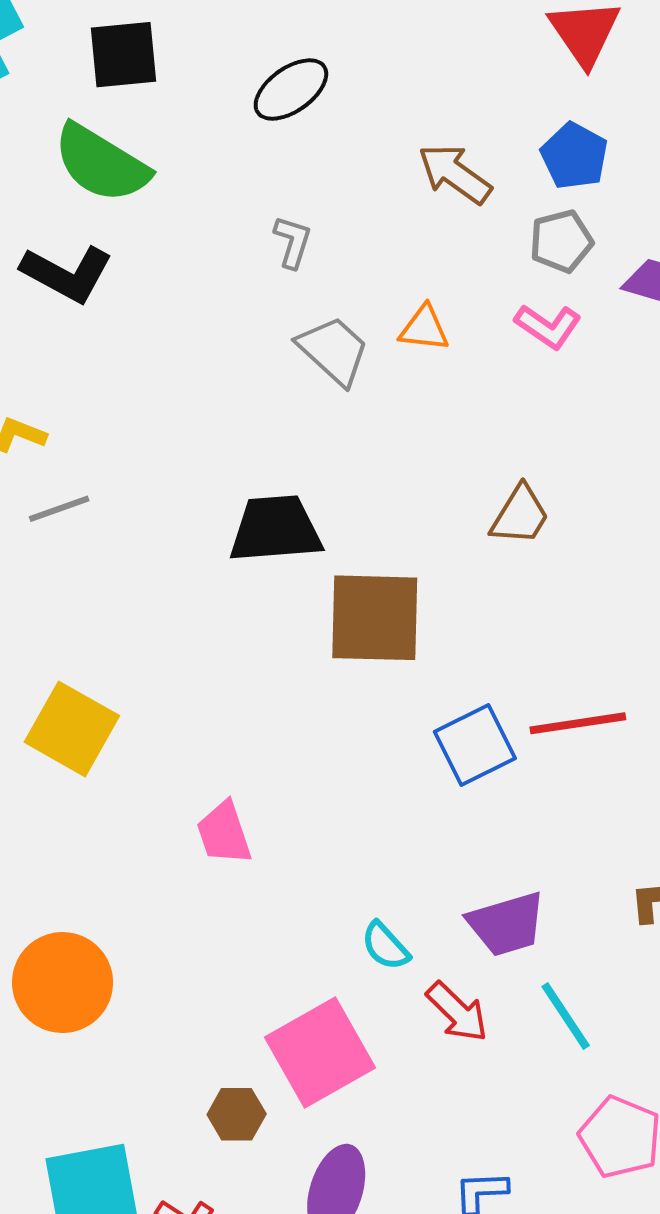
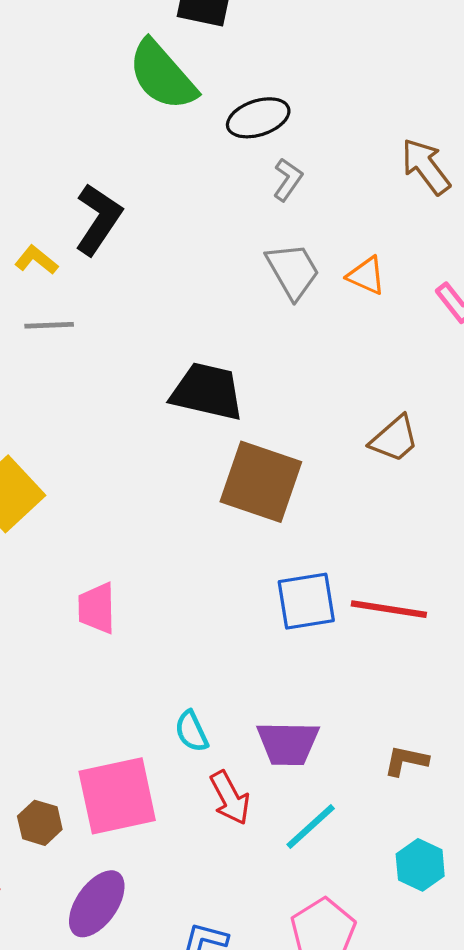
black ellipse: (291, 90) -> (258, 118), moved
black L-shape: (67, 274) -> (98, 219), moved, turned -102
cyan line: (566, 1016) -> (311, 826), turned 64

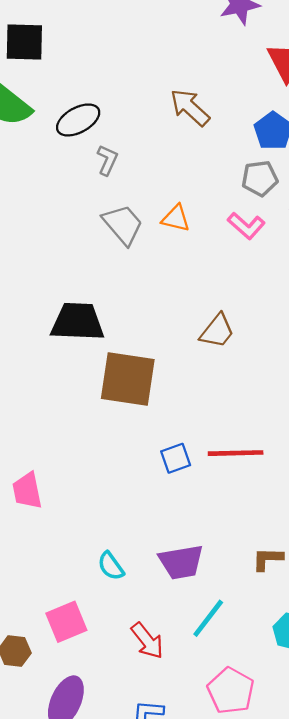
brown arrow: (426, 166) -> (190, 107), moved
blue square: (306, 601) -> (176, 458), size x0.7
pink square: (117, 796) -> (66, 622), size x0.7
red arrow: (230, 798) -> (147, 641), moved

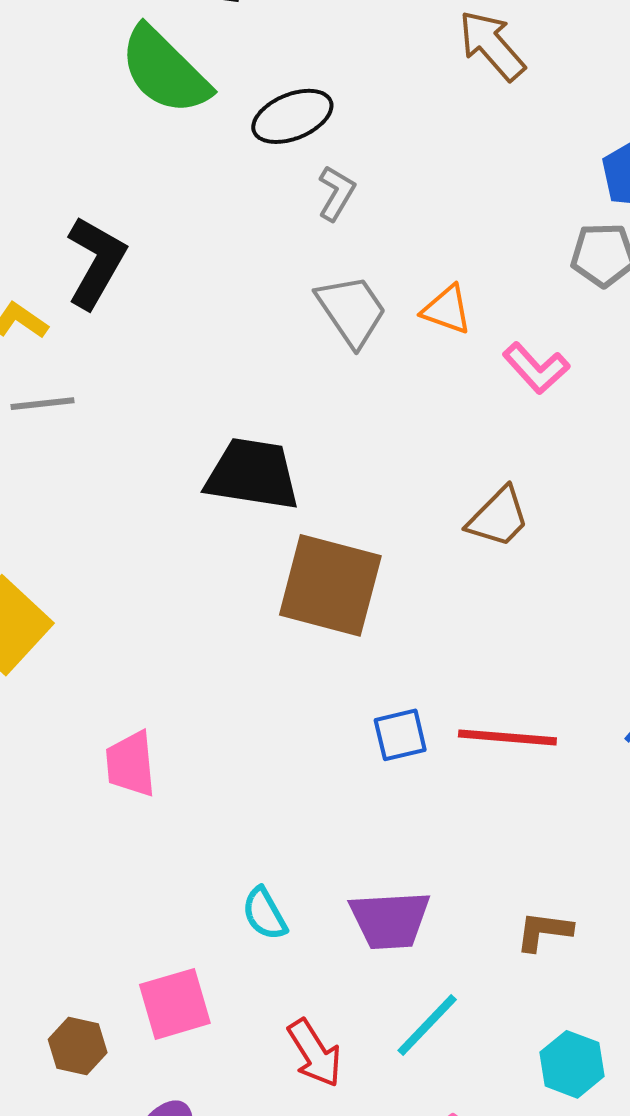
brown arrow: (190, 107) -> (492, 45), moved
pink L-shape: (246, 226) -> (536, 368), moved

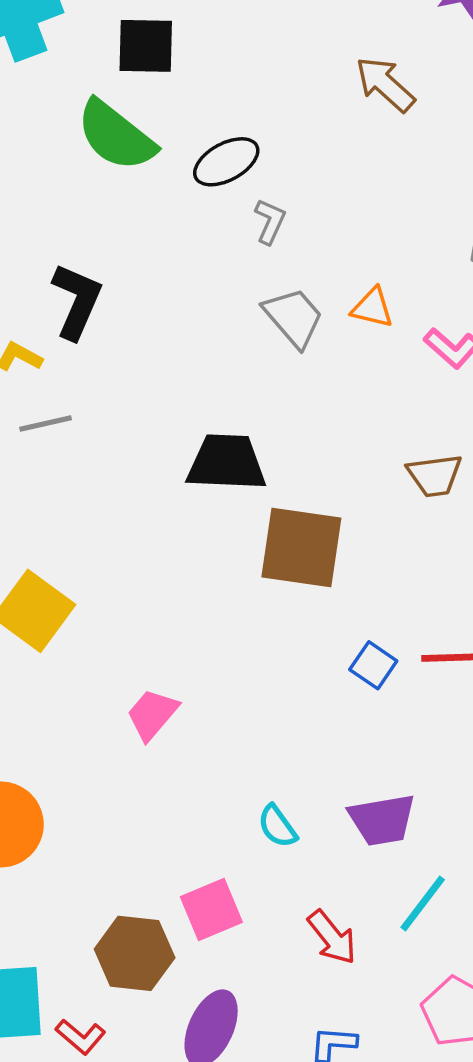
brown trapezoid: (498, 517) -> (435, 475), turned 44
blue square: (400, 735) -> (373, 665), turned -36
pink trapezoid: (131, 764) -> (152, 714), turned 52
brown hexagon: (78, 1046) -> (135, 953), size x1.6

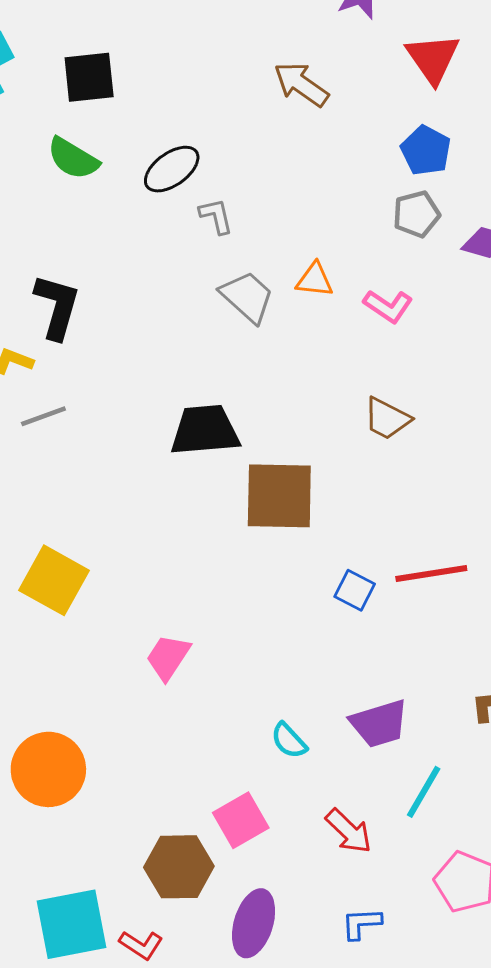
green semicircle: (116, 136) -> (73, 158), size x0.7
gray L-shape: (270, 221) -> (216, 216), turned -30
brown trapezoid: (435, 475) -> (387, 419), turned 42

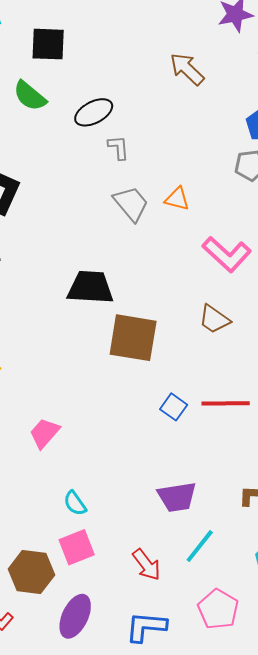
pink L-shape: (388, 306) -> (227, 254), moved, size x1.5
brown trapezoid: (387, 419) -> (214, 319), moved
cyan semicircle: (289, 741) -> (75, 503), moved
blue L-shape: (361, 923) -> (146, 627), size x1.5

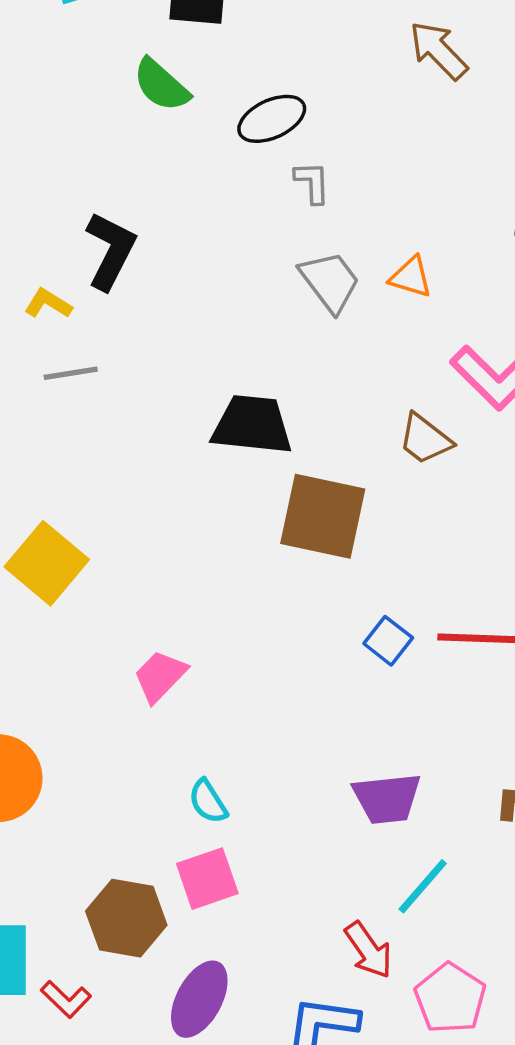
brown trapezoid: (214, 319) -> (425, 439), moved
red arrow: (147, 565) -> (368, 950), moved

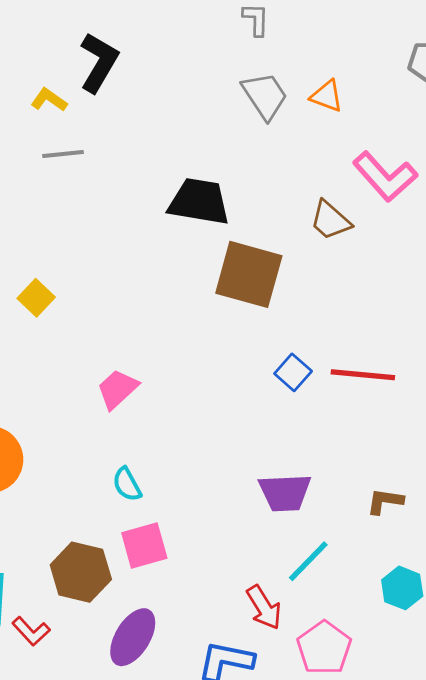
yellow square: (47, 563) -> (36, 298), size x0.6
cyan semicircle: (208, 801) -> (127, 484), moved

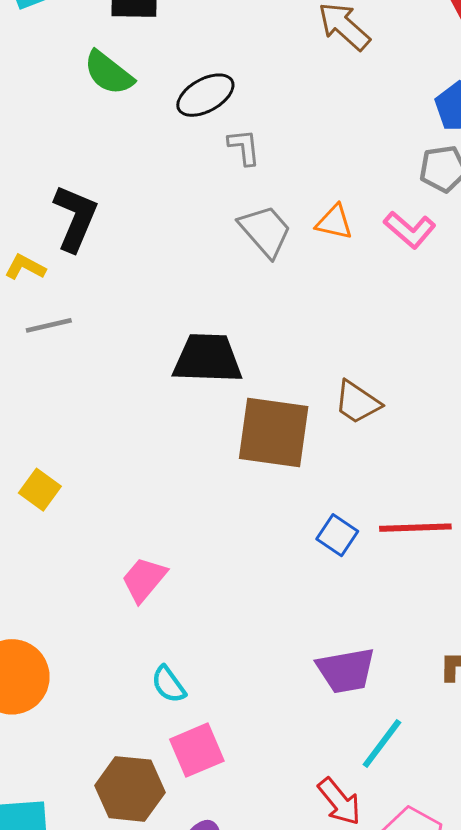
pink L-shape: (385, 177) -> (410, 230), moved, size x0.7
brown trapezoid: (330, 220) -> (357, 402), moved

